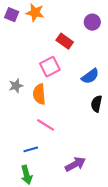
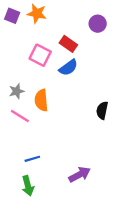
pink square: (50, 67) -> (40, 55), moved, turned -36
blue semicircle: (90, 76) -> (68, 68), moved
pink line: (46, 125) -> (20, 116), moved

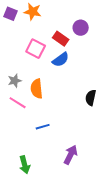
purple circle: (98, 24) -> (81, 28), moved
blue line: (32, 159) -> (43, 127), moved
purple arrow: (80, 175) -> (71, 155), turned -36

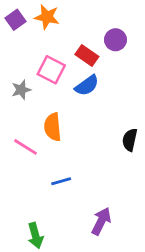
purple square: (11, 14) -> (15, 20), turned 32
gray star: (15, 81) -> (21, 90), moved

